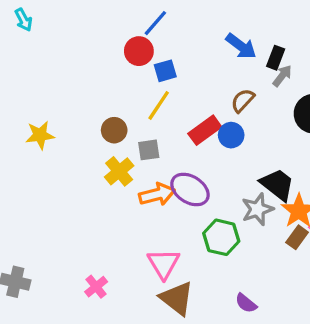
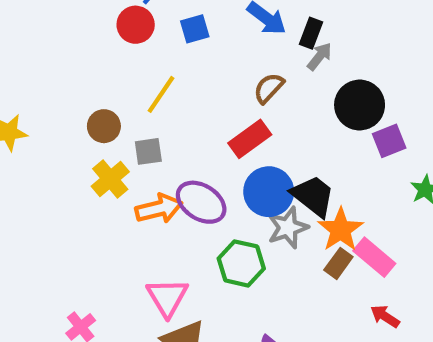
blue square: (165, 71) -> (195, 29), moved
red rectangle: (205, 130) -> (250, 139), moved
blue circle: (231, 135) -> (269, 192), moved, size x1.5

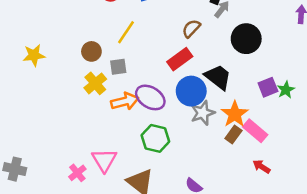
purple square: (389, 141) -> (268, 87), moved
black trapezoid: (313, 196) -> (218, 77), moved
green hexagon: (241, 263) -> (155, 138), moved
pink triangle: (167, 297) -> (104, 160), moved

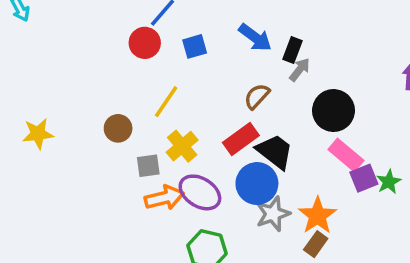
gray square: (118, 67) -> (148, 166), moved
black trapezoid: (218, 77) -> (275, 151), moved
yellow cross: (95, 83) -> (182, 146), moved
pink rectangle: (255, 131) -> (346, 155), moved

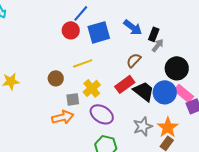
blue square: (195, 46) -> (99, 32), size x1.6
yellow line: (166, 102) -> (83, 63), turned 36
blue circle: (257, 184) -> (165, 92), moved
orange arrow: (164, 198) -> (63, 117), moved

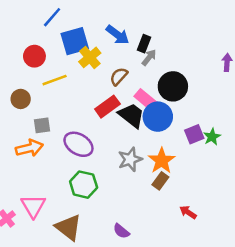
red circle: (71, 30) -> (34, 56), moved
yellow cross: (92, 88) -> (90, 57), moved
pink rectangle: (184, 93) -> (146, 100), moved

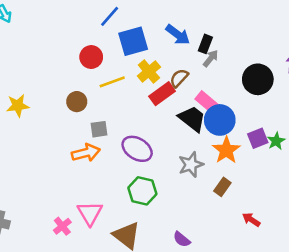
yellow cross: (90, 57) -> (149, 71), moved
black circle: (173, 86) -> (258, 79), moved
red rectangle: (107, 107) -> (162, 94), moved
orange star: (162, 161) -> (226, 150), moved

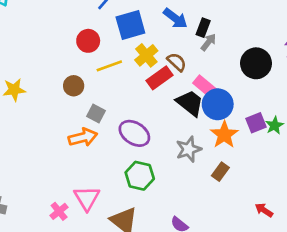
brown semicircle: (179, 78) -> (177, 62), turned 90
gray square: (99, 129) -> (96, 114), turned 36
red arrow: (251, 220) -> (264, 210), moved

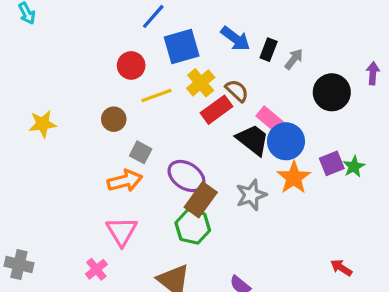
gray arrow: (208, 42) -> (294, 59), moved
brown rectangle: (220, 172) -> (201, 200), moved, size x1.5
pink triangle: (87, 198) -> (122, 231), moved

